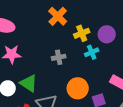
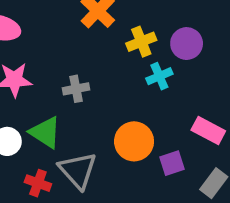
gray cross: (59, 57) -> (76, 89), moved

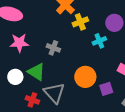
yellow cross: (141, 42) -> (80, 22), moved
gray cross: (76, 89) -> (53, 48), turned 32

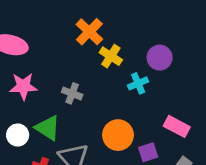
yellow cross: (80, 22) -> (111, 56), turned -35

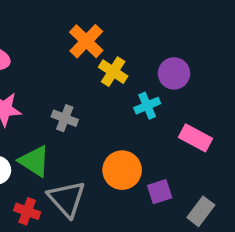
pink rectangle: (177, 126) -> (195, 138), moved

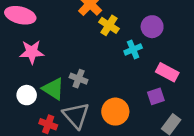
gray cross: (65, 118) -> (79, 79), moved
orange circle: (122, 170) -> (115, 112), moved
purple square: (160, 192) -> (156, 96), moved

